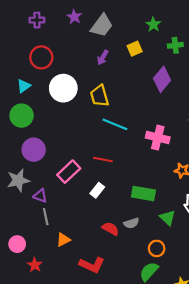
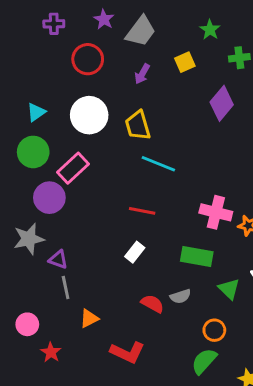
red circle: (41, 57) -> (88, 59), moved
pink cross: (158, 138) -> (216, 212), moved
pink rectangle: (69, 172) -> (73, 168), moved

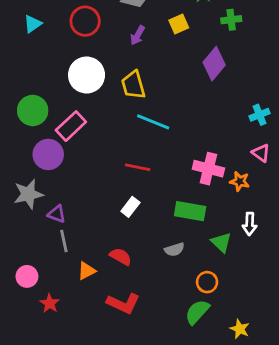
cyan triangle: (36, 112) -> (33, 24), moved
red semicircle: (152, 304) -> (121, 257), moved

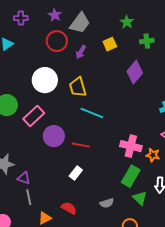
red circle: (85, 21) -> (57, 41), moved
purple circle: (48, 154) -> (54, 136), moved
green rectangle: (190, 211) -> (131, 176), moved, turned -70

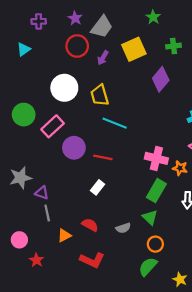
green star: (127, 22) -> (153, 17), moved
yellow square: (110, 44) -> (134, 49), size x1.6
green triangle: (140, 198) -> (150, 217), moved
gray semicircle: (107, 203) -> (123, 228), moved

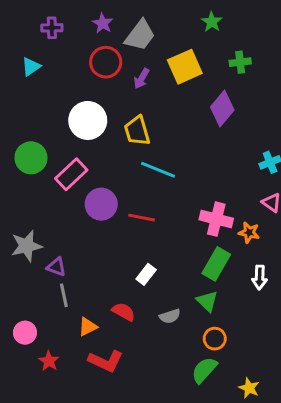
white rectangle: (98, 187) -> (146, 274), moved
red L-shape: (92, 260) -> (106, 361), moved

